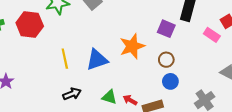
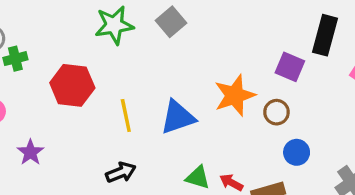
red hexagon: (30, 24) -> (72, 85), moved
brown circle: (166, 60) -> (276, 112), moved
black arrow: (72, 94) -> (121, 172), moved

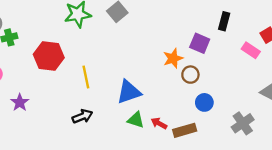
black rectangle: (325, 35) -> (224, 21), size x0.7
orange star: (235, 95) -> (173, 58), moved, size x0.7
blue triangle: (178, 117) -> (129, 92), moved

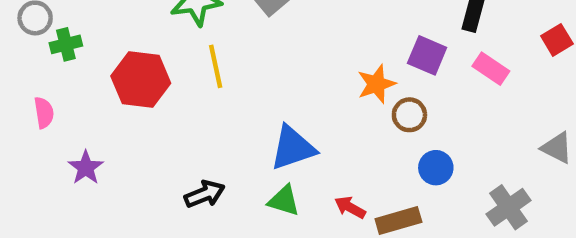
pink rectangle: (251, 50) -> (491, 69), moved
yellow line: (86, 77) -> (216, 66), moved
green triangle: (136, 120) -> (284, 201), moved

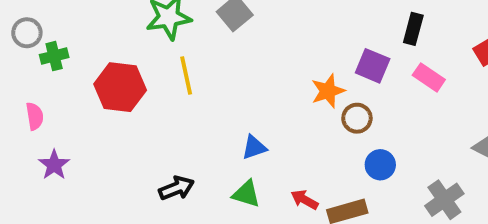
blue triangle: (293, 148) -> (254, 147), size x0.6
purple star: (86, 168) -> (54, 165), moved

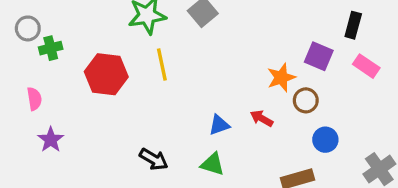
black arrow: (176, 188) -> (154, 159), turned 52
red arrow: (305, 200) -> (262, 118), moved

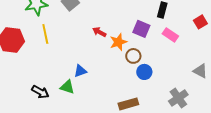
red arrow: (262, 118) -> (99, 32), moved
blue circle: (325, 140) -> (144, 72), moved
green triangle: (213, 164) -> (67, 87), moved

